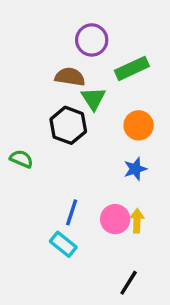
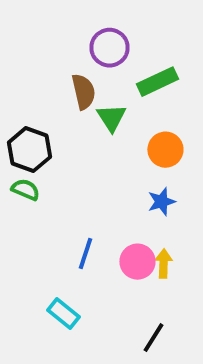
brown semicircle: (70, 77) -> (84, 92), turned 68
black hexagon: (68, 125) -> (30, 150), moved
cyan rectangle: (63, 244) -> (64, 314), moved

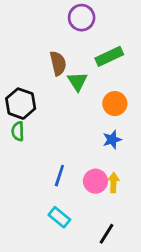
purple circle: (109, 48) -> (82, 18), moved
green semicircle: (26, 190) -> (18, 131), turned -114
cyan rectangle: (64, 314) -> (59, 217), moved

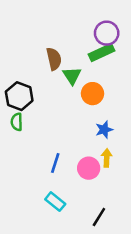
purple circle: (82, 18) -> (107, 33), moved
orange circle: (115, 104) -> (93, 94), moved
yellow arrow: (113, 183) -> (107, 158), moved

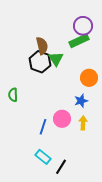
orange circle: (93, 94) -> (89, 78), moved
black hexagon: (19, 96) -> (40, 62), moved
pink circle: (89, 168) -> (62, 119), moved
black line: (99, 217) -> (61, 167), moved

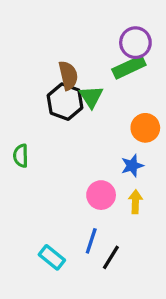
blue line: (43, 127) -> (91, 241), moved
cyan rectangle: (43, 157) -> (52, 257), moved
black line: (61, 167) -> (111, 257), moved

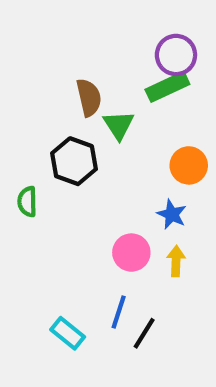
black hexagon: (65, 102) -> (74, 161), moved
blue star: (132, 166) -> (172, 214), turned -30

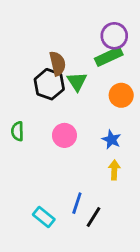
black hexagon: (74, 161) -> (49, 84), moved
orange circle: (189, 165) -> (121, 95), moved
pink circle: (131, 253) -> (64, 135), moved

